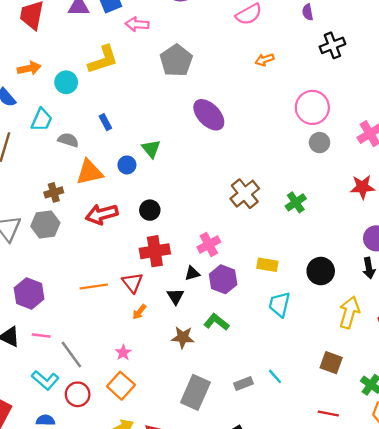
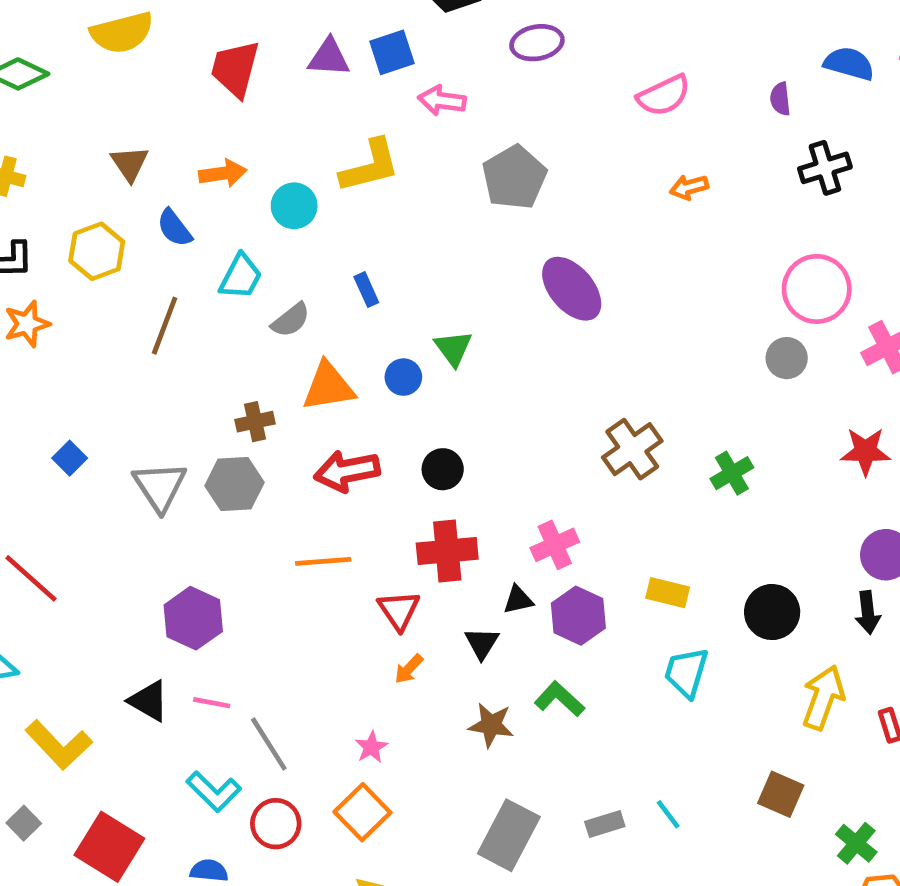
pink circle: (312, 107) -> (817, 289), moved
gray semicircle: (68, 140) -> (291, 320), turned 120
orange line: (94, 286) -> (323, 561), moved

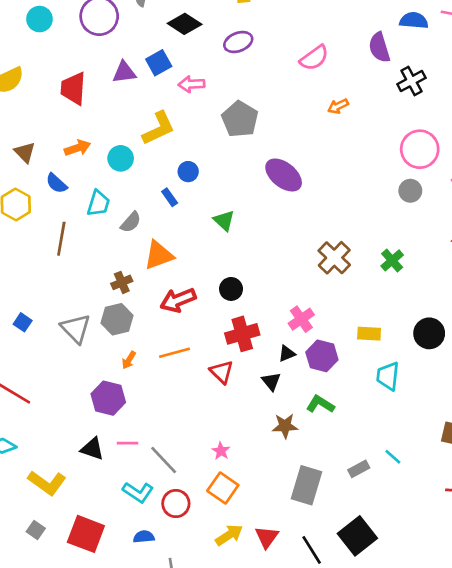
purple semicircle: (780, 99) -> (379, 47), size x1.6
blue circle: (403, 377) -> (188, 172), moved
orange arrow: (409, 669) -> (129, 360), moved

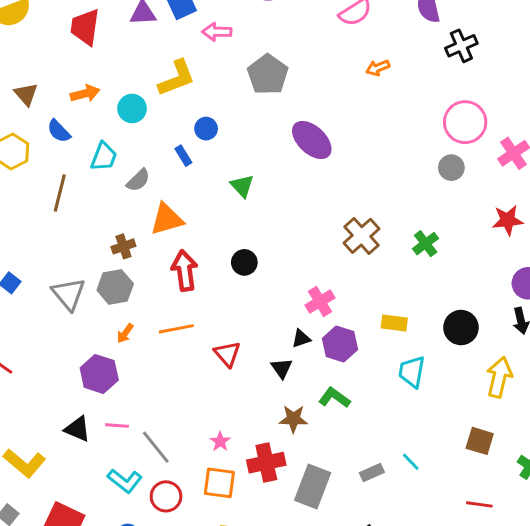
red arrow: (178, 300) -> (185, 271), turned 100
red cross: (242, 334) -> (266, 463), moved
orange square: (223, 488) -> (219, 483), turned -32

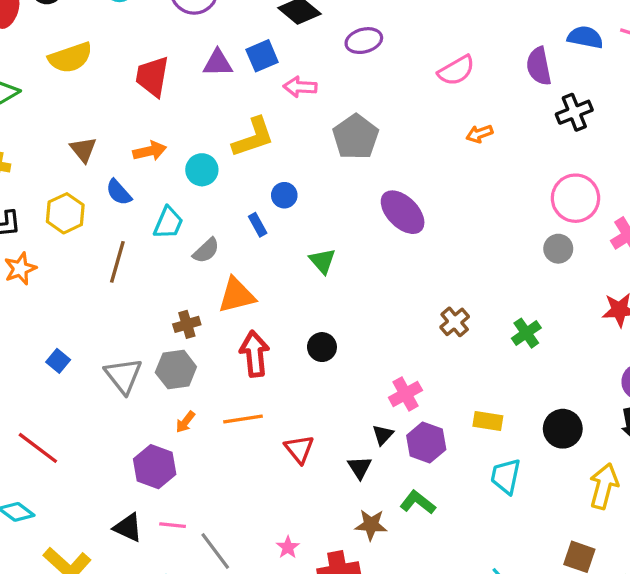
brown cross: (361, 236) -> (455, 322), size x0.7
black triangle: (301, 339) -> (383, 435), turned -30

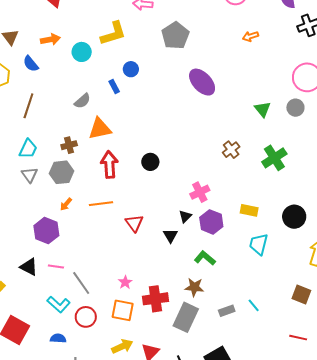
cyan trapezoid: (168, 223) -> (28, 149), moved
green triangle: (322, 261) -> (263, 109), moved
green cross: (526, 333) -> (274, 158), size x1.4
gray triangle: (123, 376) -> (30, 175), size x0.7
brown star: (371, 525) -> (194, 287), moved

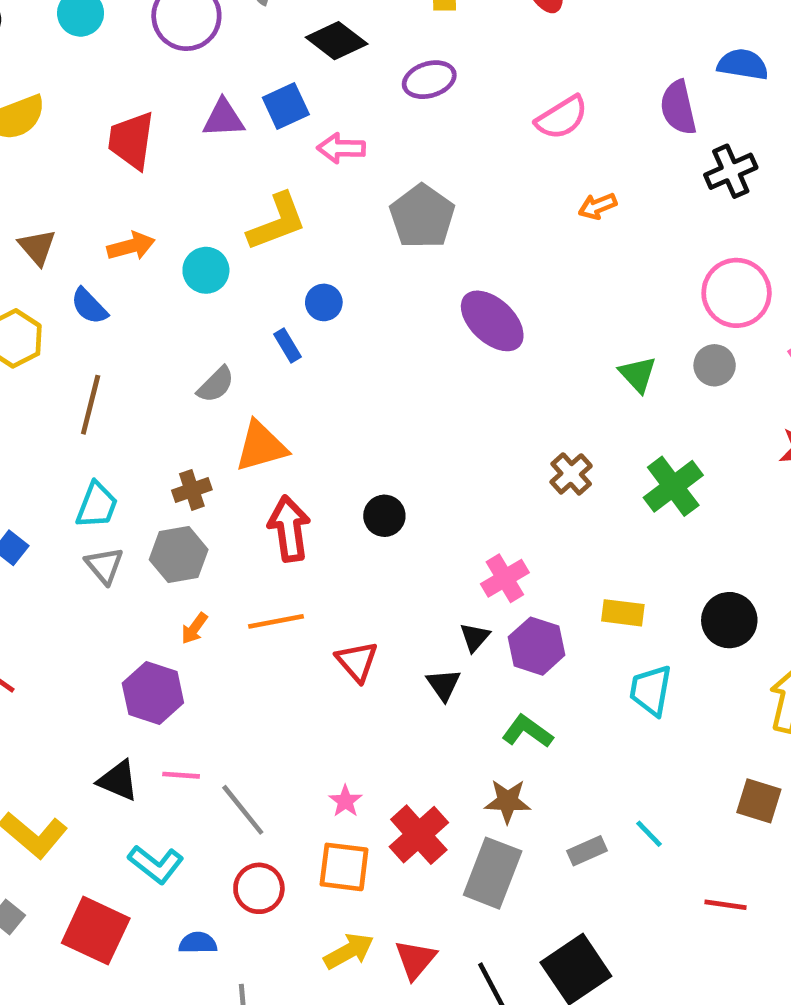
red cross: (155, 299) -> (419, 835), turned -30
cyan L-shape: (59, 304) -> (156, 864), moved
red line: (298, 338) -> (726, 905), moved

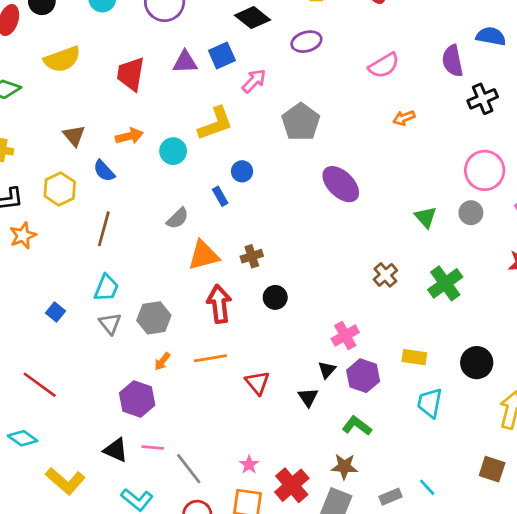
pink arrow: (341, 148) -> (254, 81), turned 132
brown cross: (192, 490) -> (252, 256), moved

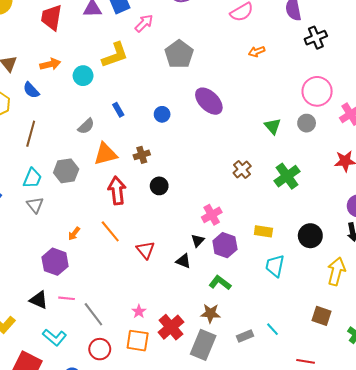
blue circle: (242, 171) -> (162, 114), moved
gray hexagon: (154, 318) -> (66, 171), moved
orange line: (210, 358) -> (110, 231), turned 60
black triangle: (308, 397) -> (183, 261), turned -35

